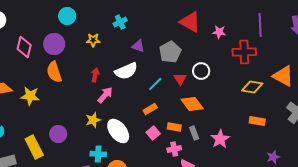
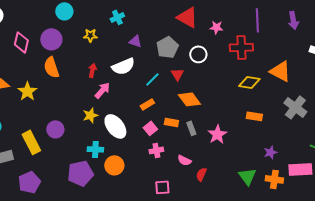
white circle: (201, 71) -> (198, 54), moved
yellow star: (30, 96) -> (27, 91), turned 30
pink cross: (174, 149) -> (156, 150), moved

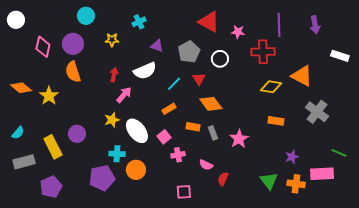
pink square: (150, 128) -> (164, 137), moved

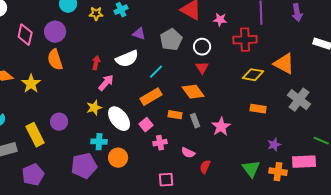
yellow star: (112, 40) -> (96, 14), moved
red triangle: (199, 79) -> (202, 68), moved
orange rectangle: (169, 109) -> (151, 97), size x1.5

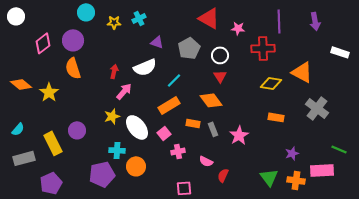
pink diamond: (25, 35) -> (43, 43), turned 40

